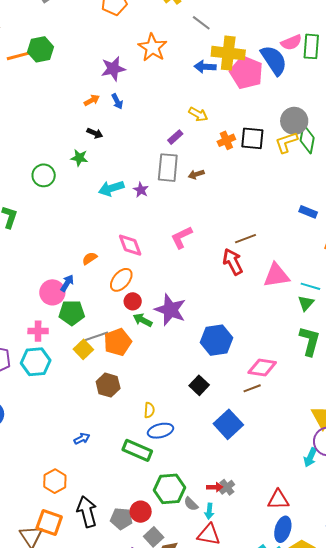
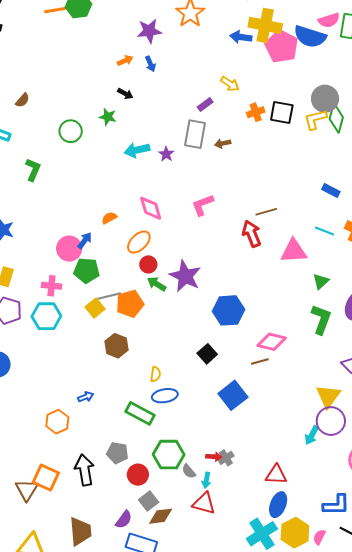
blue semicircle: (274, 60) -> (310, 37), turned 136
cyan line: (310, 286) -> (325, 231), moved
orange hexagon: (55, 481) -> (57, 422), moved
gray pentagon: (121, 519) -> (117, 453), moved

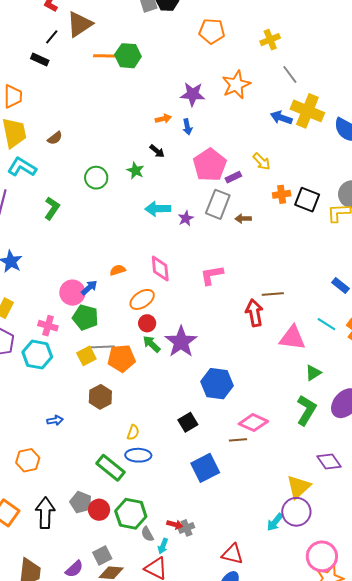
pink pentagon: (282, 46) -> (210, 165), moved
blue arrow: (86, 397) -> (55, 420), moved
red circle: (138, 475) -> (99, 510), moved

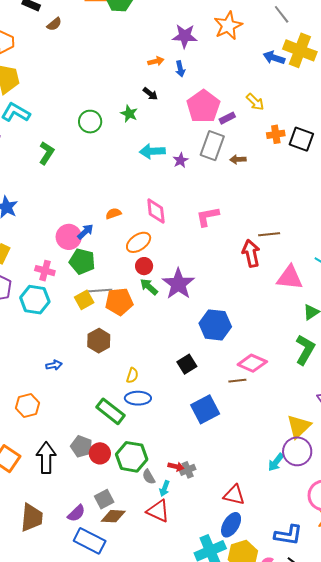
brown semicircle: (55, 138) -> (54, 24), moved

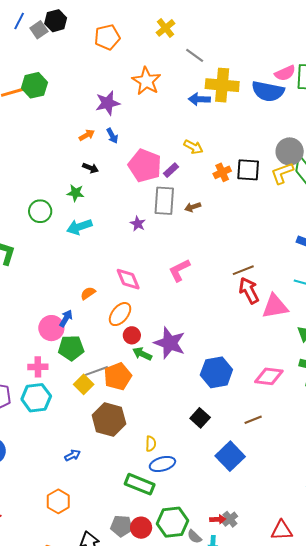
cyan arrow: (152, 151) -> (79, 227), moved
red arrow: (251, 253) -> (249, 291), moved
brown hexagon: (99, 341) -> (109, 420), size x1.4
pink diamond: (252, 363) -> (269, 376), moved

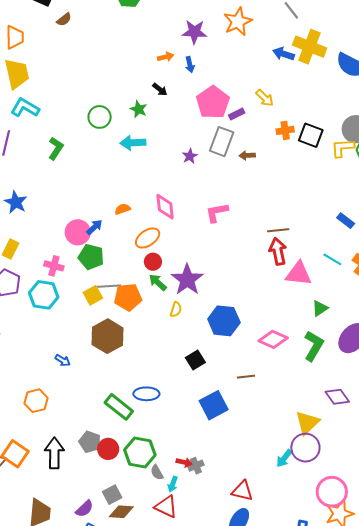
yellow semicircle: (151, 444) -> (176, 310), moved
blue arrow: (73, 455) -> (63, 360), turned 42

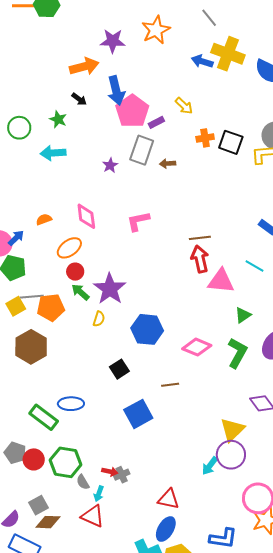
orange arrow: (166, 57) -> (84, 66), size x1.8
blue arrow: (190, 65) -> (116, 91), moved, size x1.8

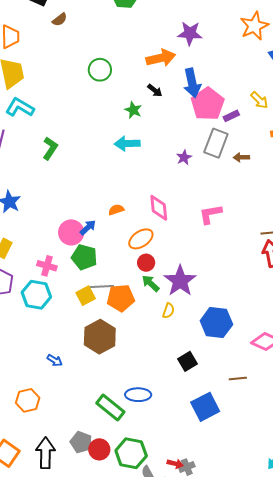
orange star: (156, 30) -> (254, 26), moved
green circle: (19, 128) -> (100, 70), moved

